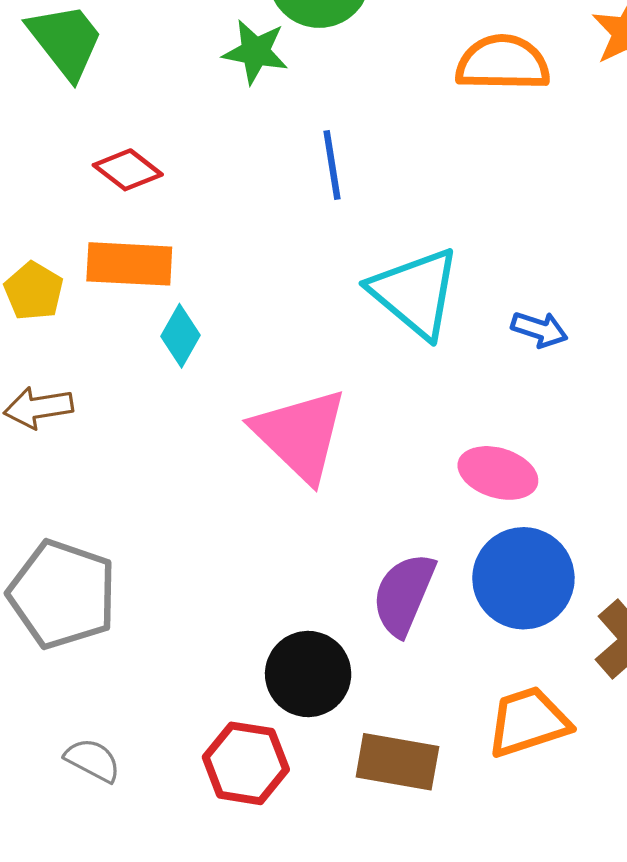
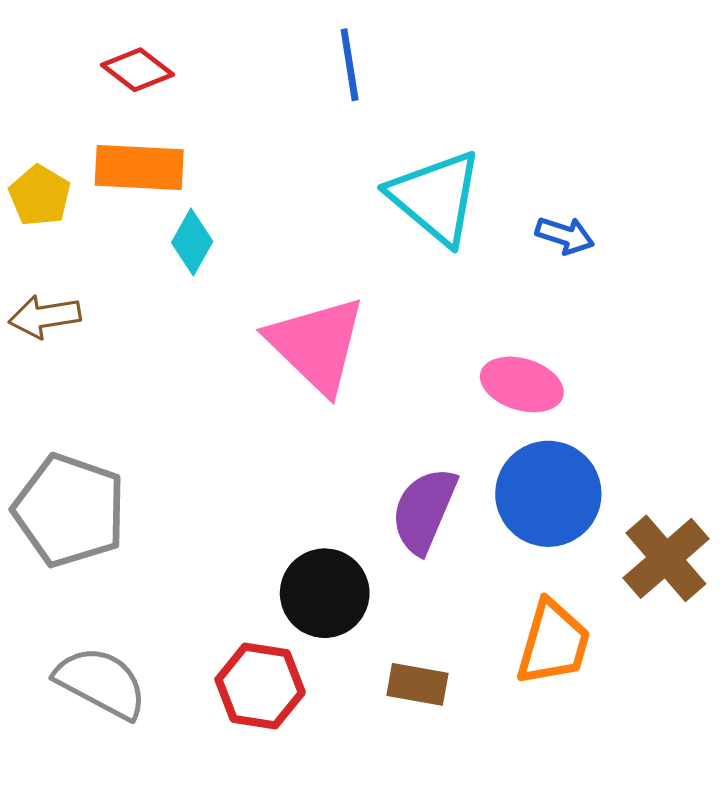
orange trapezoid: (528, 722) -> (553, 643), turned 124
gray semicircle: (93, 760) -> (101, 683), size x1.6
brown rectangle: (397, 762) -> (417, 684), size x0.7

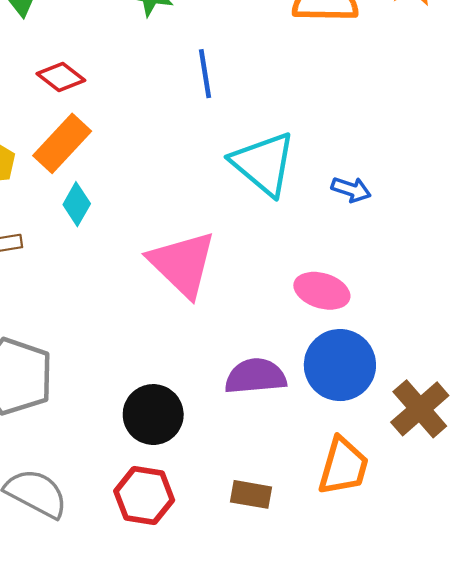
orange rectangle: (139, 167) -> (62, 143), turned -50
cyan diamond: (192, 242) -> (77, 204), moved
purple semicircle: (424, 510) -> (256, 376), turned 62
black circle: (325, 593) -> (153, 415), moved

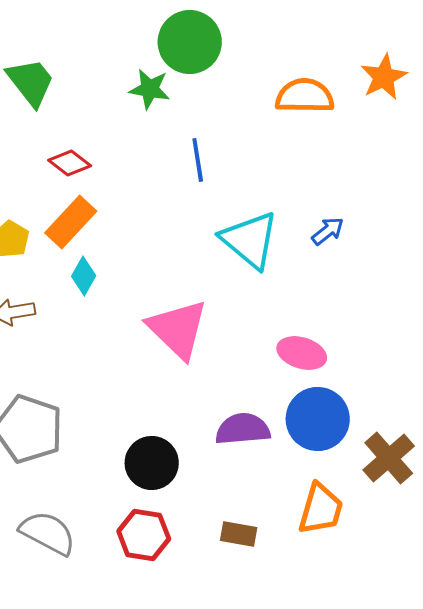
blue arrow: (351, 190) -> (328, 231), moved, turned -56

